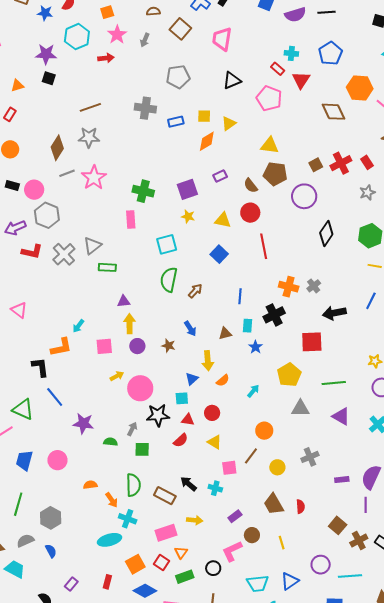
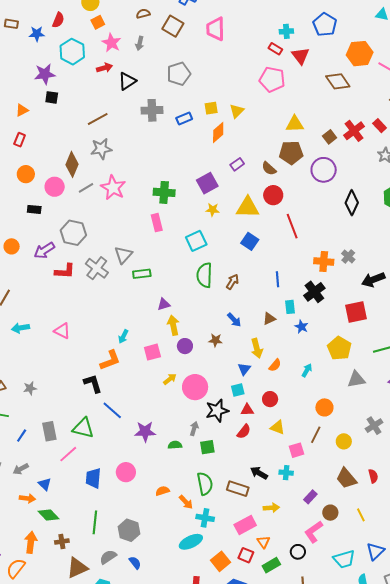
black triangle: (232, 80) -> (127, 81), moved
yellow triangle: (270, 145) -> (295, 124), moved
pink circle: (34, 190) -> (55, 187), moved
yellow triangle: (223, 220) -> (248, 207), size x1.4

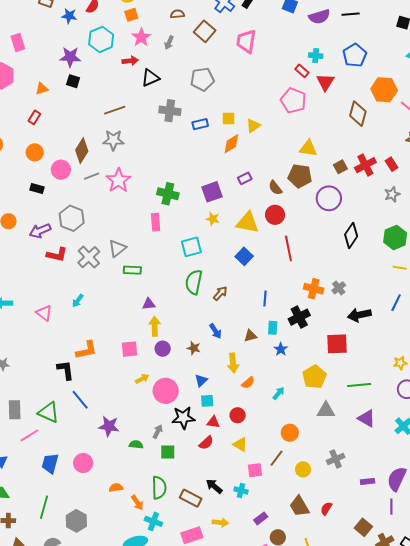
brown diamond: (338, 81) -> (358, 114), turned 40
cyan arrow: (123, 336) -> (78, 301), moved
blue triangle: (244, 369) -> (201, 381), moved
red semicircle: (373, 476) -> (326, 509), turned -144

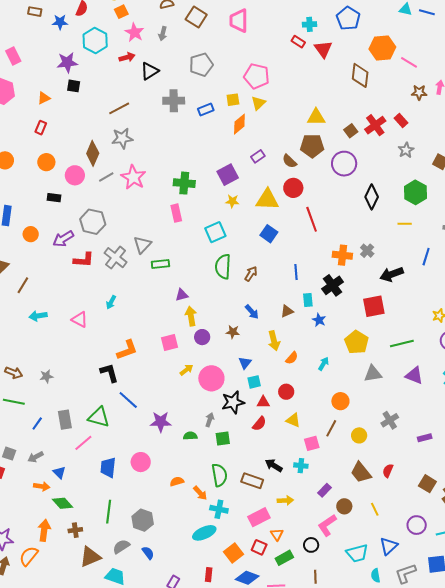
pink pentagon: (293, 101) -> (257, 76), moved
yellow line: (400, 268) -> (405, 224), moved

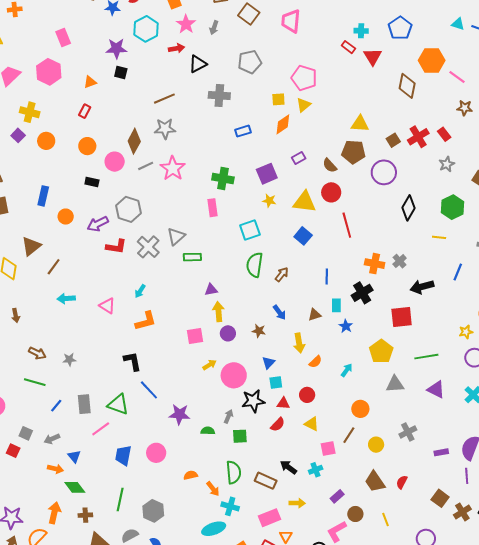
blue rectangle: (206, 109) -> (243, 131), moved
orange L-shape: (127, 350) -> (146, 321), moved
cyan cross: (301, 466) -> (316, 470), turned -32

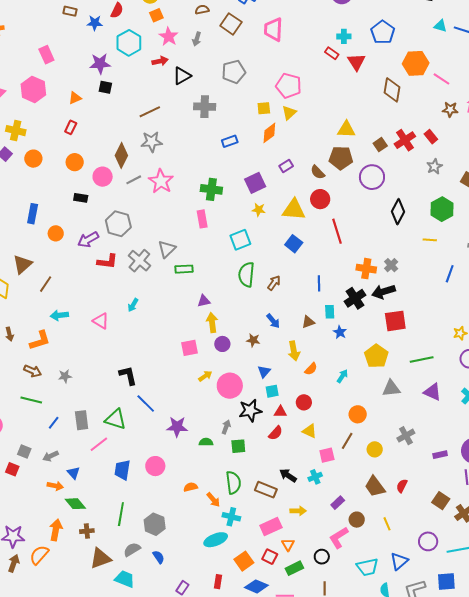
black arrow: (422, 287) -> (384, 292), moved
orange L-shape: (146, 321) -> (40, 340), moved

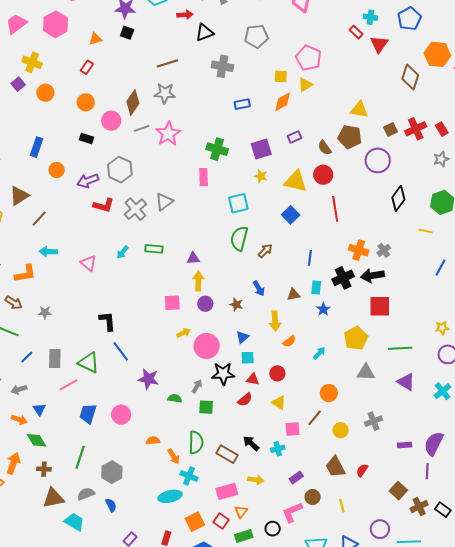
green rectangle: (184, 269) -> (154, 249), moved

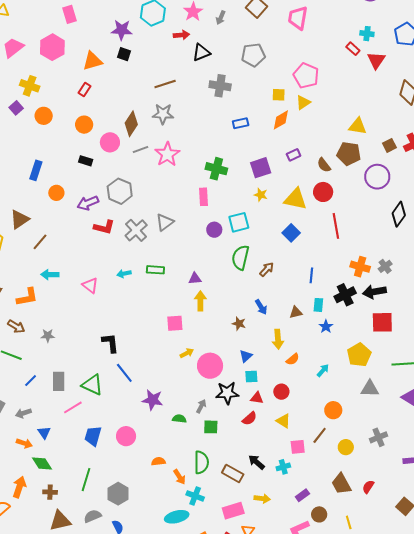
orange triangle: (95, 39) -> (92, 61), size x1.5
cyan arrow: (123, 252) -> (124, 274), turned 40
purple circle: (205, 304) -> (214, 230), moved

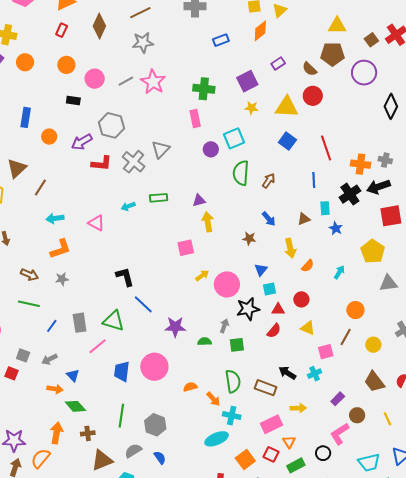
brown diamond: (131, 124) -> (99, 26), moved
red line: (336, 226) -> (326, 148), moved
gray cross: (385, 266) -> (385, 160), turned -32
orange L-shape: (27, 297) -> (60, 249), moved
pink circle: (126, 436) -> (154, 367), size x1.4

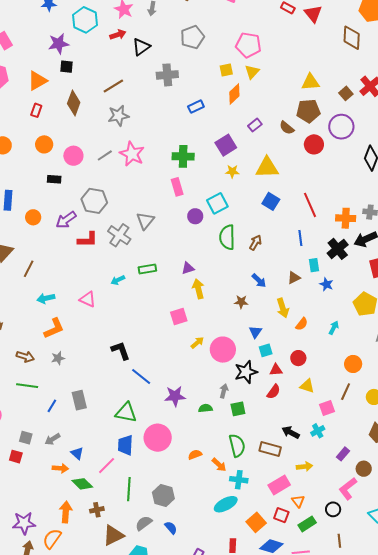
red circle: (313, 96) -> (314, 144), moved
green triangle: (114, 321) -> (126, 413), moved
pink line: (98, 346) -> (107, 466), moved

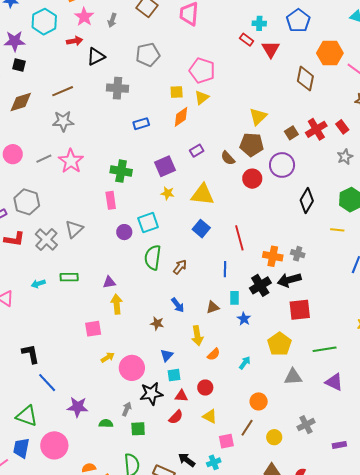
yellow triangle: (310, 82) -> (258, 116), turned -48
brown diamond: (74, 103) -> (21, 102), turned 45

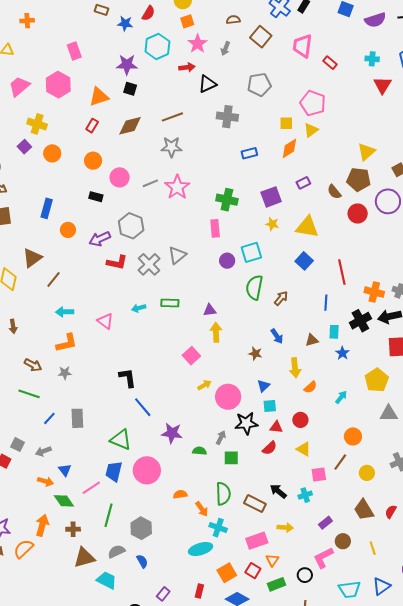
red rectangle: (247, 40) -> (330, 63), moved
pink square: (93, 329) -> (191, 356), turned -36

